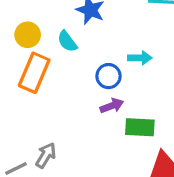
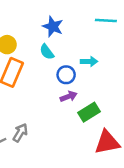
cyan semicircle: (67, 41) -> (47, 52), moved
green rectangle: (140, 127) -> (89, 112), turned -35

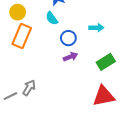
cyan arrow: (89, 61) -> (96, 28), moved
green rectangle: (89, 112) -> (106, 62), moved

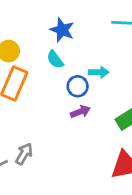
cyan arrow: (96, 28) -> (99, 72), moved

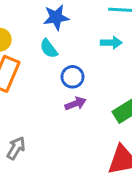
blue star: (62, 30) -> (56, 17), turned -30
cyan arrow: (99, 72) -> (111, 43), moved

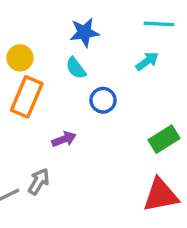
cyan arrow: (111, 43) -> (147, 61), turned -36
purple arrow: (75, 104) -> (64, 139), moved

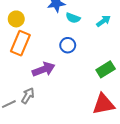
cyan arrow: (147, 61) -> (103, 21), moved
cyan semicircle: (76, 68) -> (73, 18), moved, turned -32
purple arrow: (64, 139) -> (44, 69), size x1.5

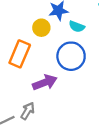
yellow circle: (16, 19) -> (41, 28), moved
blue circle: (68, 45) -> (71, 56), size x1.6

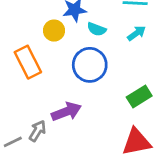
orange rectangle: (20, 54) -> (28, 62), turned -50
purple arrow: (45, 82) -> (66, 112), moved

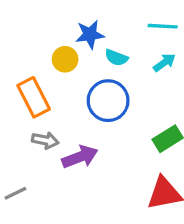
gray arrow: (38, 131) -> (45, 140), moved, turned 70

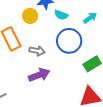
blue circle: (108, 101) -> (69, 41), moved
gray arrow: (45, 140) -> (37, 51), moved

